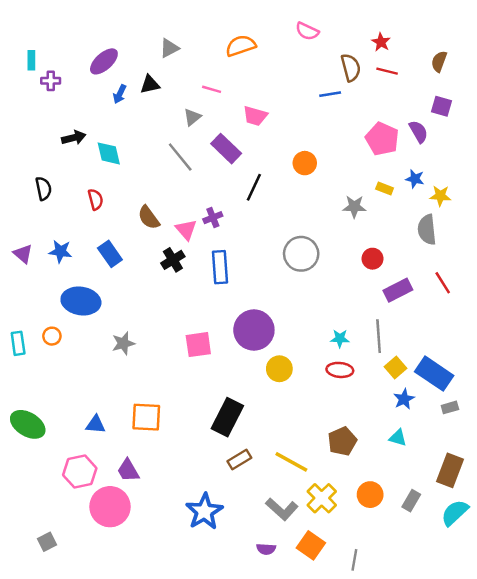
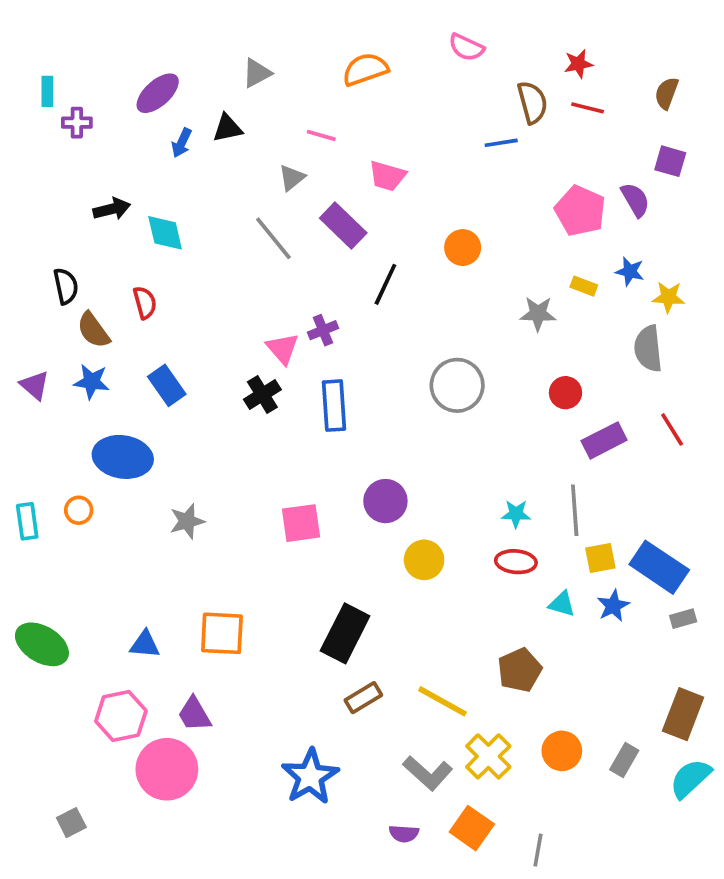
red star: (381, 42) -> (578, 64), turned 30
brown semicircle: (149, 218) -> (93, 330), moved
purple circle: (254, 330) -> (385, 501), size x0.7
yellow square: (395, 368) -> (600, 558), turned 30
cyan triangle: (398, 438) -> (562, 604), moved

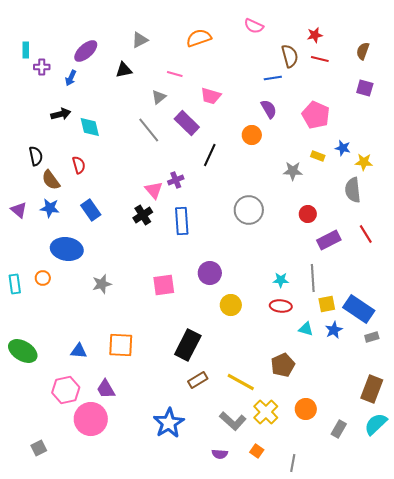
blue arrow: (182, 143) -> (71, 78), moved
purple semicircle: (635, 200) -> (269, 109), moved
gray rectangle: (624, 760) -> (339, 429), moved
orange square: (472, 828) -> (257, 451), size x0.6

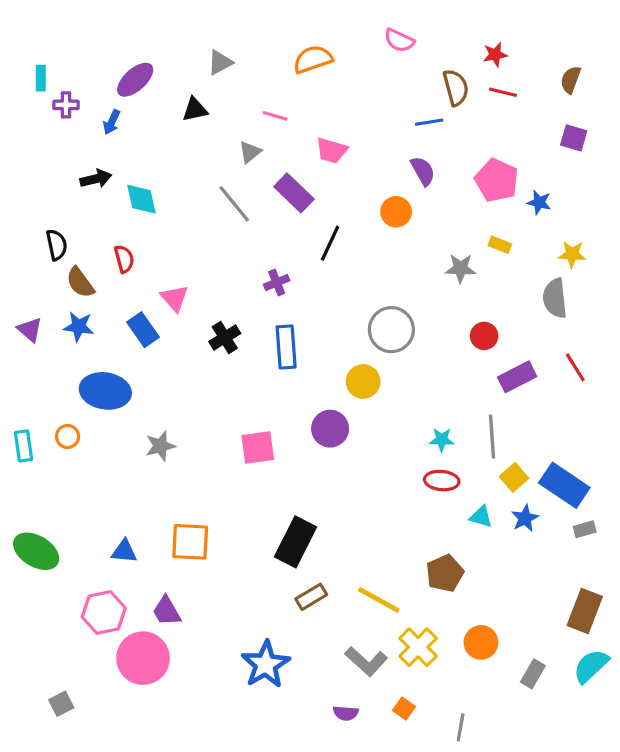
blue star: (343, 148) -> (539, 202), moved
pink triangle: (154, 190) -> (174, 298), moved
yellow square: (327, 304) -> (514, 477), turned -30
yellow circle: (231, 305) -> (363, 382), moved

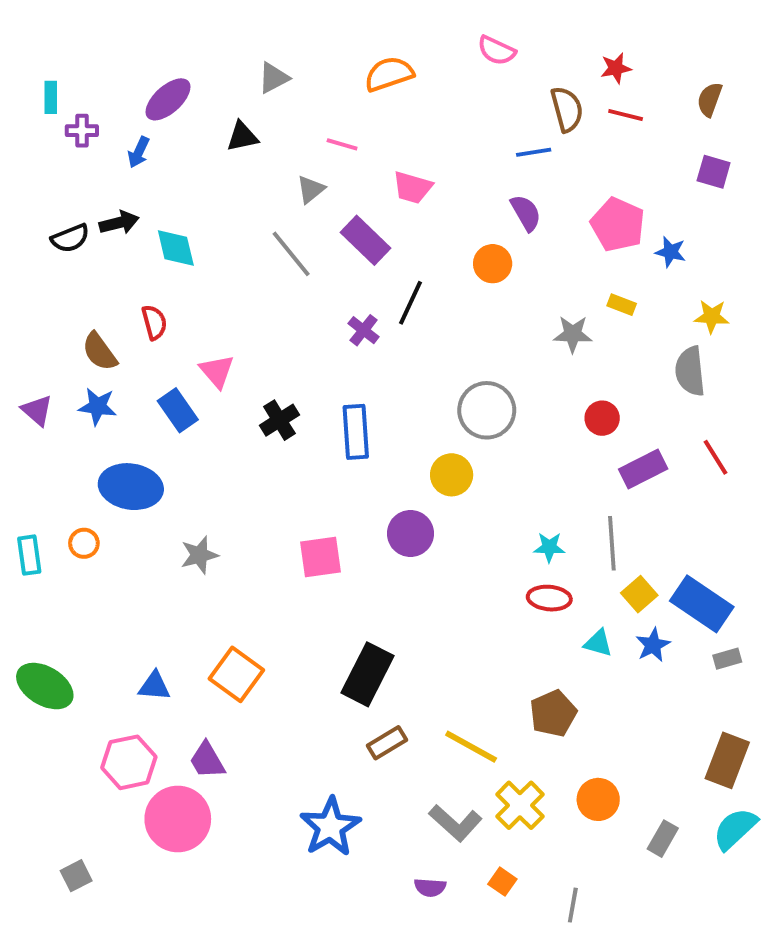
black semicircle: (57, 245) -> (70, 238), moved, turned 80
purple cross: (277, 282) -> (364, 330), moved, turned -30
orange square: (190, 542) -> (236, 674), turned 33

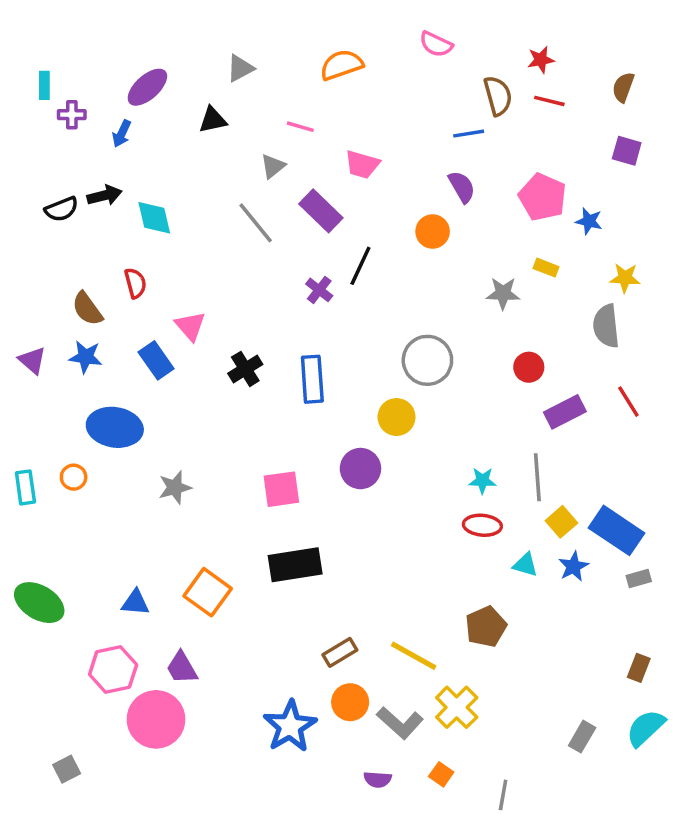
black rectangle: (367, 674) -> (295, 565), moved, turned 54
brown rectangle: (727, 760) -> (639, 668), size x0.6
orange circle: (598, 799) -> (350, 702), moved

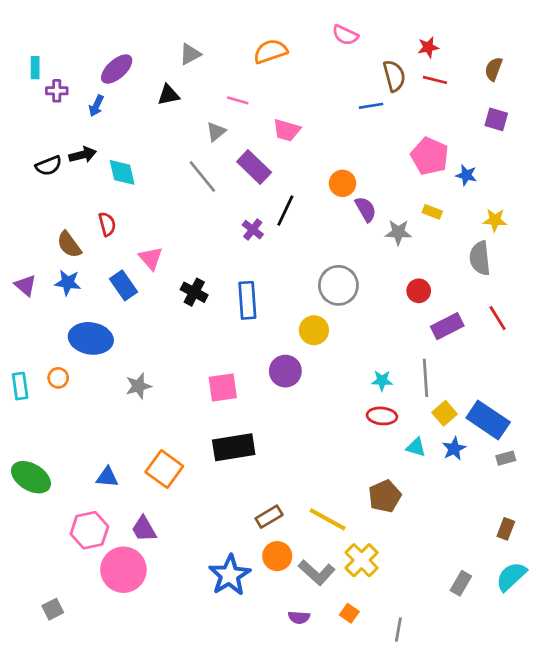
purple semicircle: (462, 187) -> (366, 209), moved
black cross: (245, 369) -> (194, 292), turned -30

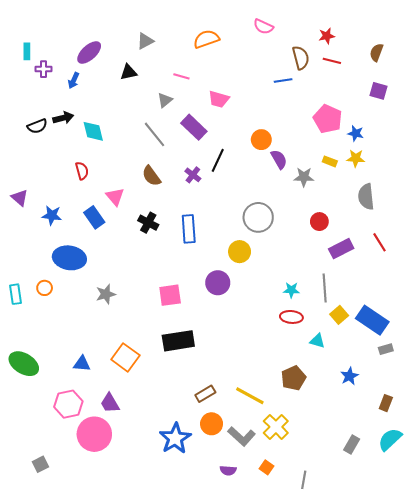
yellow star: (495, 220) -> (356, 158), moved
brown semicircle: (69, 245) -> (151, 176), moved
purple triangle: (26, 285) -> (20, 198), moved
blue star: (454, 449) -> (349, 376), moved

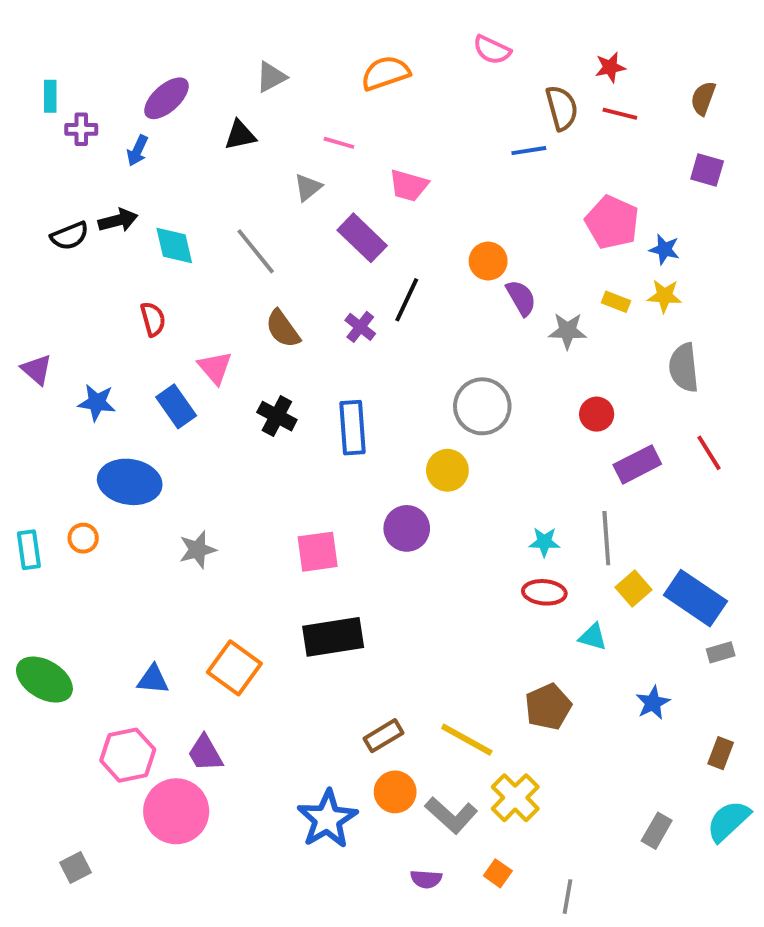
gray line: (154, 134) -> (256, 251), moved

